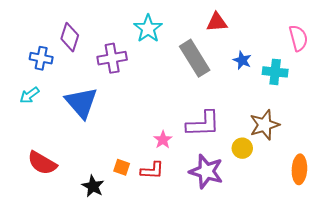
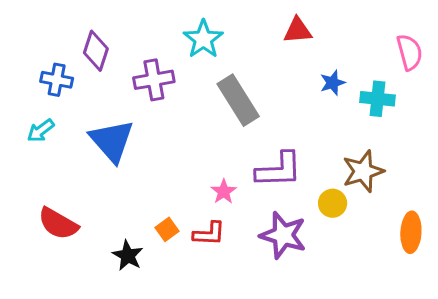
gray rectangle: (195, 58) -> (238, 100), moved
blue star: (242, 60) -> (333, 83), turned 30
orange square: (122, 167) -> (167, 229), turned 35

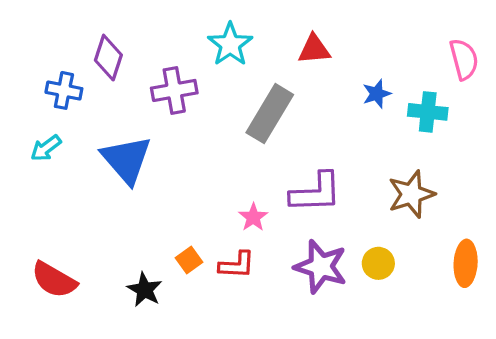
red triangle: (298, 30) -> (314, 49), moved
gray rectangle: (238, 100) -> (270, 114), turned 63
yellow circle: (333, 203) -> (378, 263), moved
red semicircle: (58, 224) -> (54, 280), moved

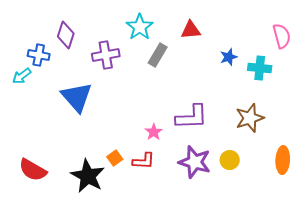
gray rectangle: (270, 114) -> (158, 55), moved, size x0.7
cyan arrow: (46, 148) -> (22, 76), moved
black star: (145, 290) -> (88, 176), size x1.6

